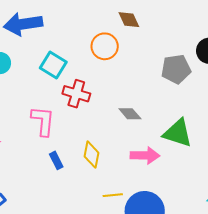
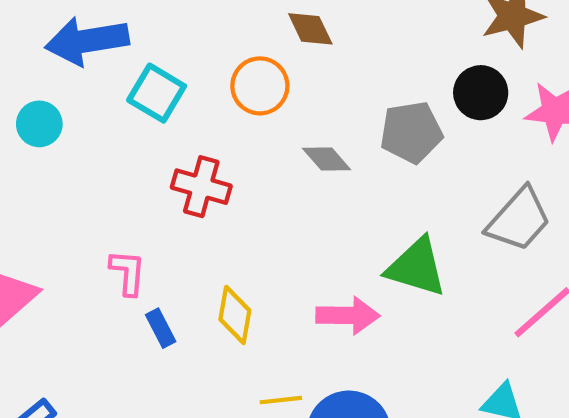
cyan square: (53, 65) -> (157, 93), moved
gray diamond: (130, 114) -> (327, 159), moved
pink L-shape: (43, 121) -> (128, 272), moved, size x0.7

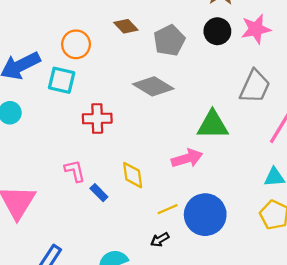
orange circle: (260, 86) -> (76, 44), moved
gray pentagon: (411, 132) -> (169, 40), moved
gray diamond: (327, 159) -> (153, 86), size x1.6

